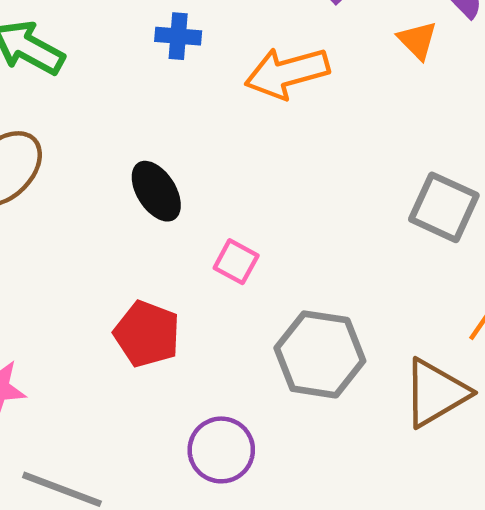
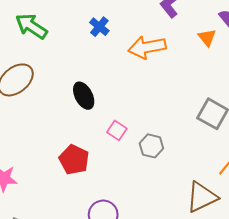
blue cross: (178, 36) -> (99, 27), turned 30
gray hexagon: (320, 354) -> (151, 146), moved, size x0.6

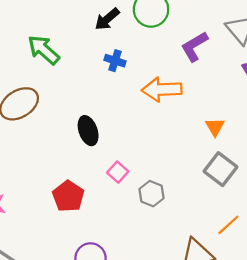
blue cross: (99, 27) -> (115, 61), turned -30
orange triangle: (207, 38) -> (215, 127), moved

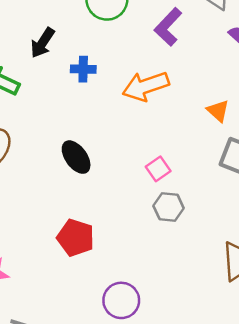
black arrow: (107, 19) -> (42, 43), moved
pink square: (118, 172) -> (158, 169), moved, turned 30

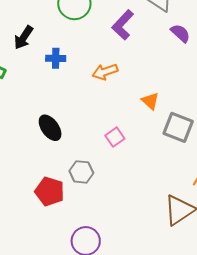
orange arrow: (146, 86) -> (105, 72), size x0.7
orange triangle: (218, 111) -> (150, 101), moved
gray hexagon: (169, 207) -> (81, 172), moved

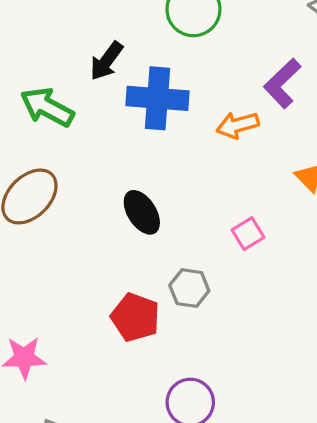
purple L-shape: (123, 25) -> (282, 83), moved
blue cross: (56, 58) -> (158, 98), size x1.8

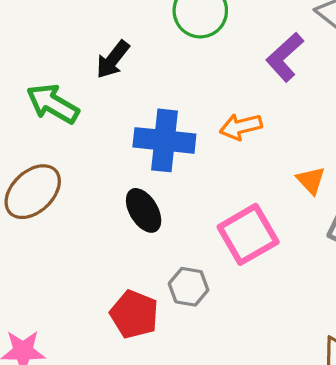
purple L-shape: (282, 83) -> (285, 57), moved
blue cross: (158, 98) -> (164, 140), moved
pink square: (248, 234) -> (248, 234), size x1.8

